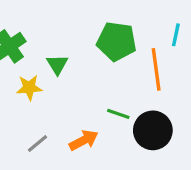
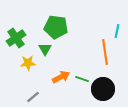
green pentagon: (117, 41) -> (56, 27), moved
orange arrow: (84, 140) -> (61, 77), moved

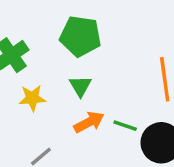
green triangle: (45, 49) -> (80, 86), moved

